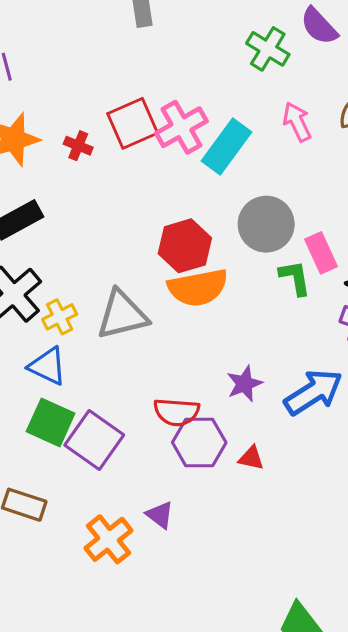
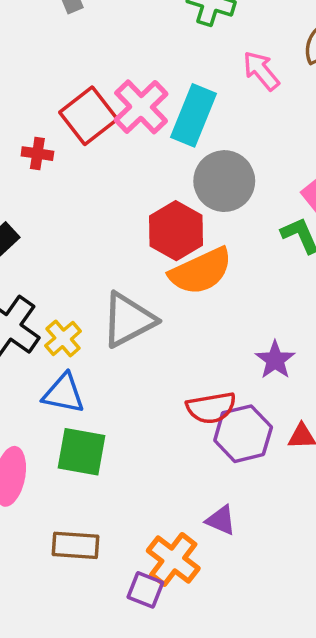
gray circle: (266, 224) -> (224, 181), moved
purple square: (94, 440) -> (145, 590), moved, size x0.6

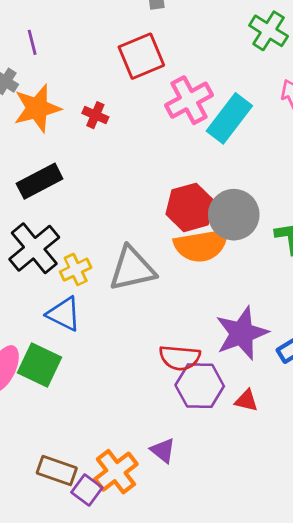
red square: (89, 116) -> (141, 56), moved
gray circle: (224, 181) -> (234, 215), moved
purple star: (275, 360) -> (242, 333), size x1.6
green square: (81, 452) -> (40, 365), moved
brown rectangle: (75, 545) -> (57, 471), moved

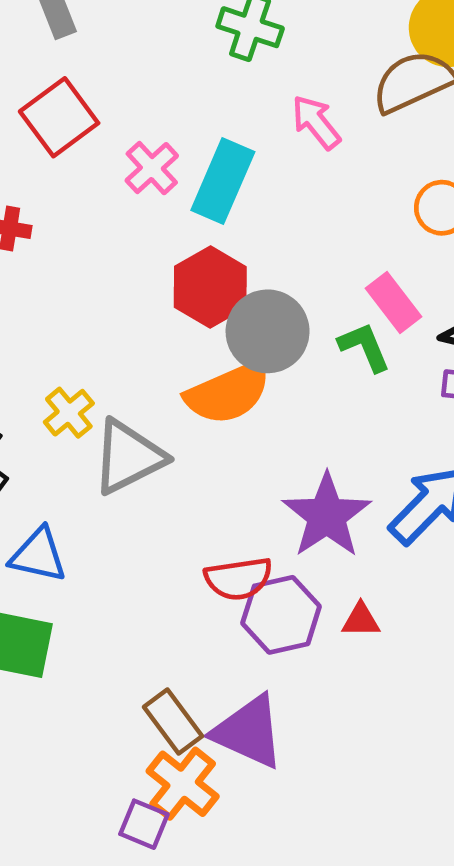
pink cross: (189, 100) -> (152, 168), size x0.7
red hexagon: (190, 207) -> (210, 287), moved
yellow cross: (76, 270) -> (69, 413), moved
purple triangle: (163, 450) -> (248, 732), size x1.8
brown rectangle: (57, 471) -> (173, 722), moved, turned 48

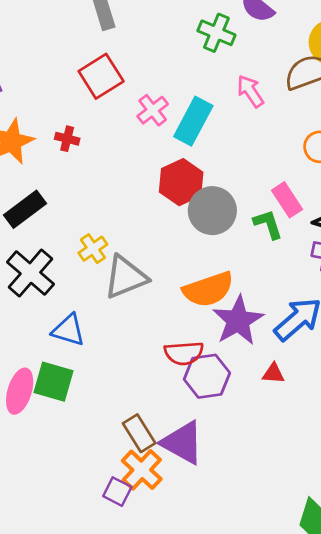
orange semicircle: (228, 393) -> (208, 289), moved
red triangle: (361, 620) -> (273, 373), moved

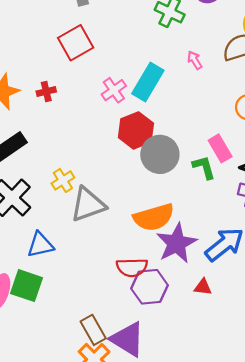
pink arrow: (250, 91) -> (195, 60), size x0.7
pink cross: (153, 110) -> (114, 90), moved
red cross: (67, 139) -> (46, 92), turned -30
blue triangle: (68, 330) -> (40, 245), turned -32

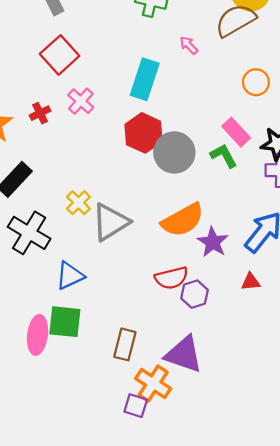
pink cross: (114, 90) -> (81, 101), moved
purple star: (177, 243) -> (213, 242), size x0.7
purple hexagon: (150, 287) -> (195, 294), size x0.7
brown rectangle: (93, 330) -> (125, 344), moved, turned 56

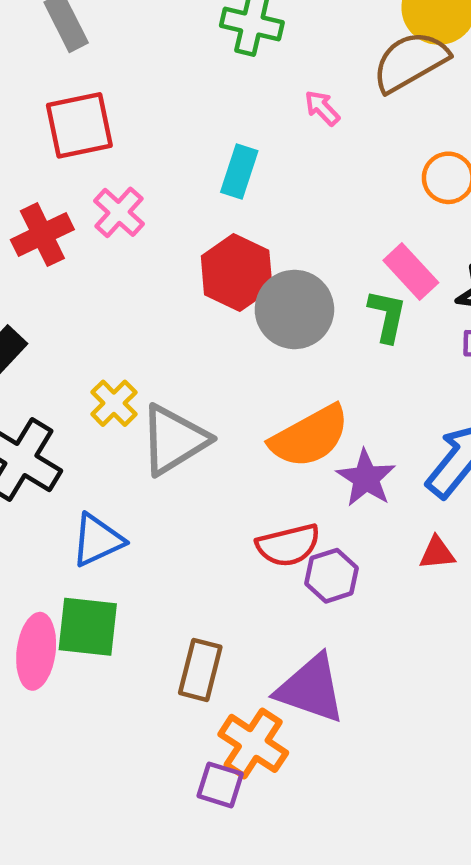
red square: (60, 55) -> (79, 125), turned 30
cyan rectangle: (145, 79) -> (239, 171), size x0.7
red cross: (40, 113) -> (42, 235), size x1.5
green L-shape: (224, 156) -> (387, 316), turned 40

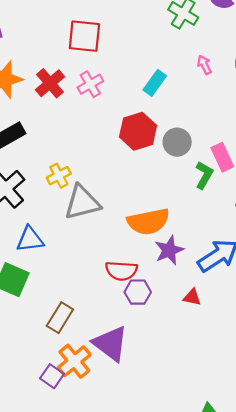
red cross: (42, 235) -> (50, 83), turned -32
gray circle: (294, 309) -> (177, 142), moved, size x0.7

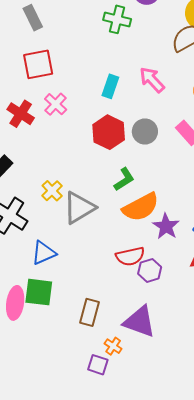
pink arrow: (204, 65) -> (152, 80), moved, size x1.6
green L-shape: (204, 175) -> (124, 179), moved, turned 45
orange cross: (74, 361) -> (113, 346), size x0.6

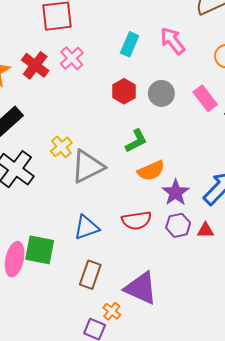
red hexagon: (109, 132) -> (124, 91), size x0.7
orange semicircle: (141, 207) -> (151, 171), size x0.7
blue triangle: (44, 253) -> (86, 228), moved
purple hexagon: (150, 270) -> (178, 225), moved

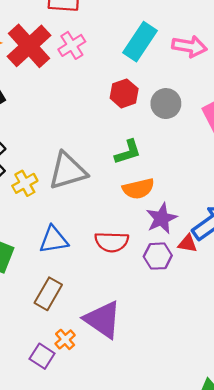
pink arrow: (173, 41) -> (189, 46), turned 128
cyan rectangle: (130, 44) -> (140, 42), size x1.4
red cross: (35, 65) -> (29, 46), size x1.4
yellow cross: (61, 147) -> (25, 183), moved
red triangle: (205, 230) -> (188, 244), moved

